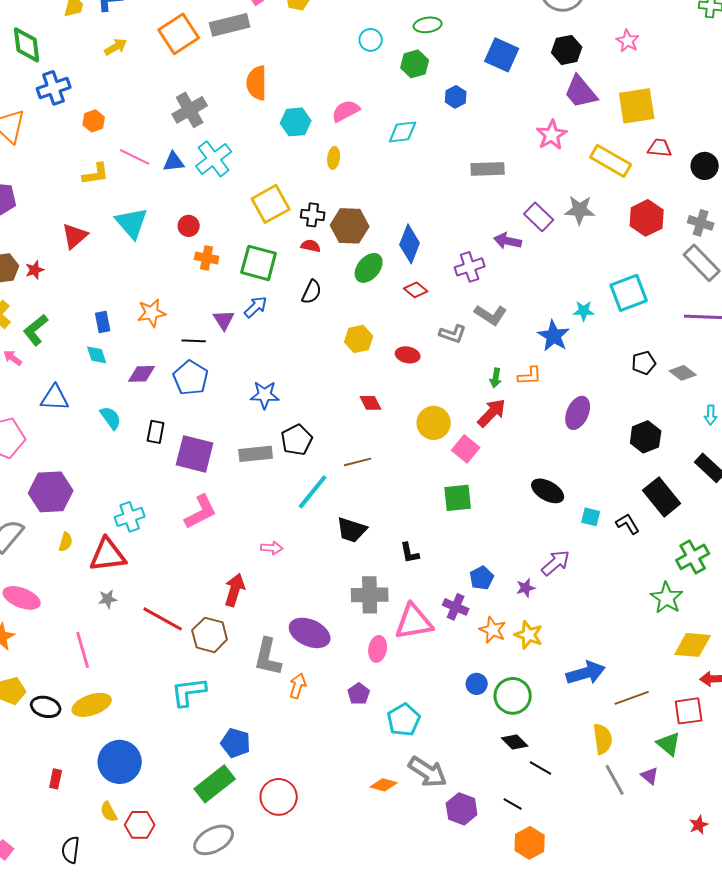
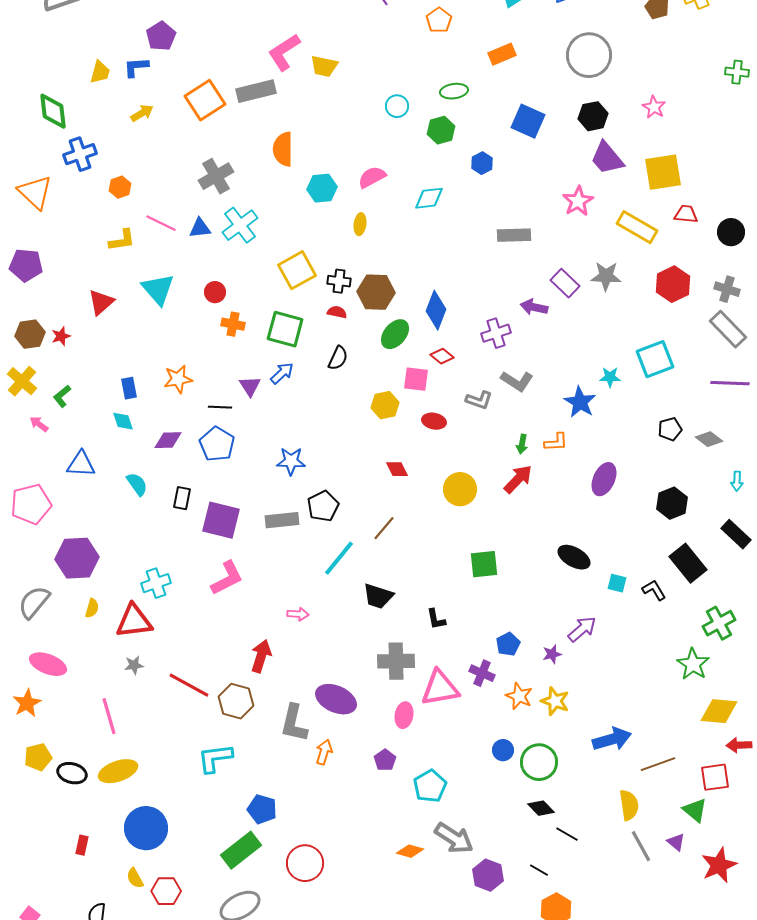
green L-shape: (36, 330) -> (62, 396), size x0.7
pink square: (466, 449) -> (416, 379), moved, turned -32
brown line: (358, 462) -> (384, 528), turned -36
red star: (699, 825) -> (719, 865), moved, size x1.8

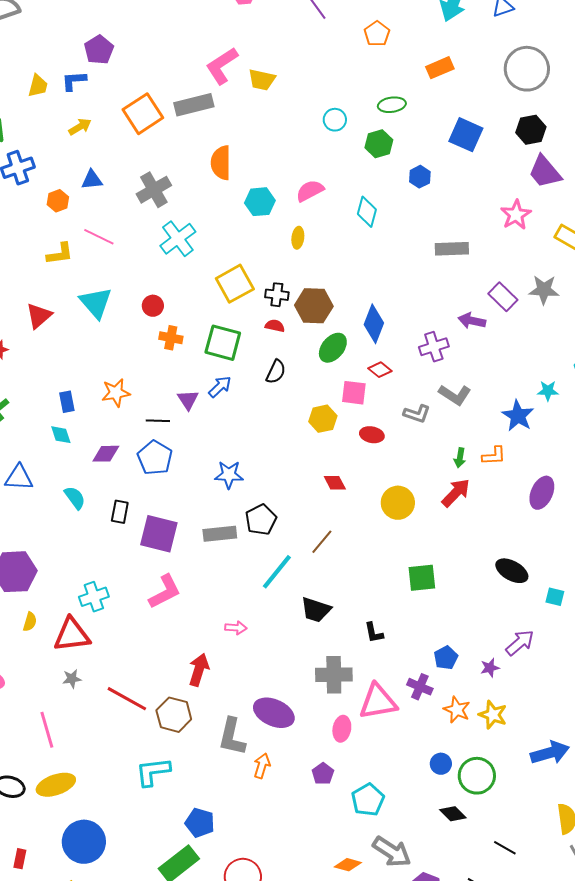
cyan diamond: (429, 198) -> (367, 212), turned -68
blue triangle: (200, 228) -> (92, 180), moved
black diamond: (541, 808) -> (453, 814), moved

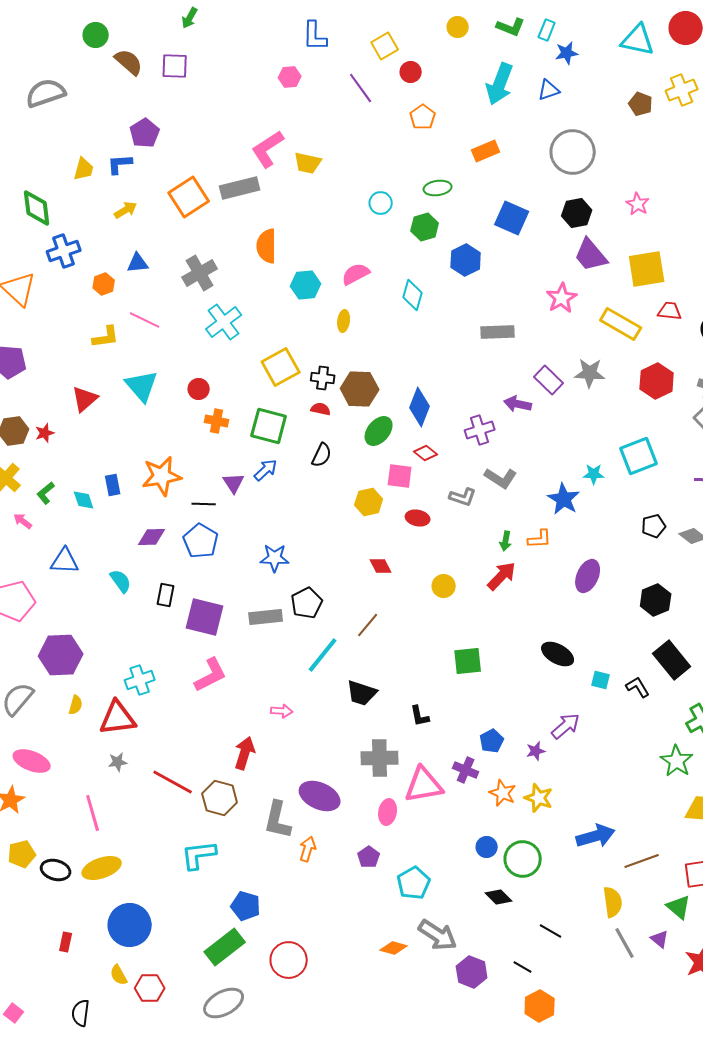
blue hexagon: (420, 177) -> (466, 260), size x1.4
orange star: (116, 393) -> (162, 476), size x1.4
cyan diamond: (61, 435) -> (84, 500), moved
yellow circle: (398, 503) -> (444, 586), size x0.7

